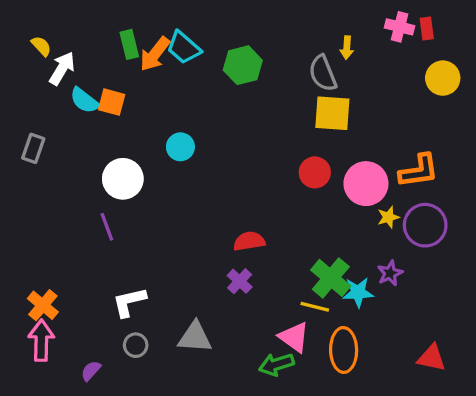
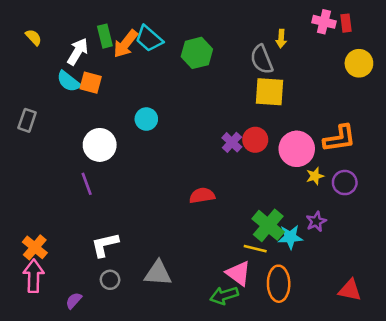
white arrow: (62, 68) -> (78, 52), moved
purple circle: (425, 225) -> (345, 183), size x0.7
purple cross: (240, 281) -> (232, 142), moved

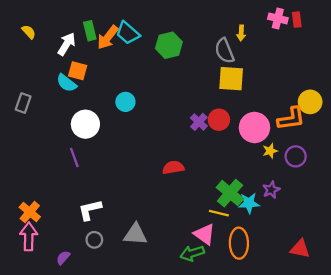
yellow circle: (359, 63) -> (310, 102), moved
cyan semicircle: (69, 81) -> (67, 83), moved

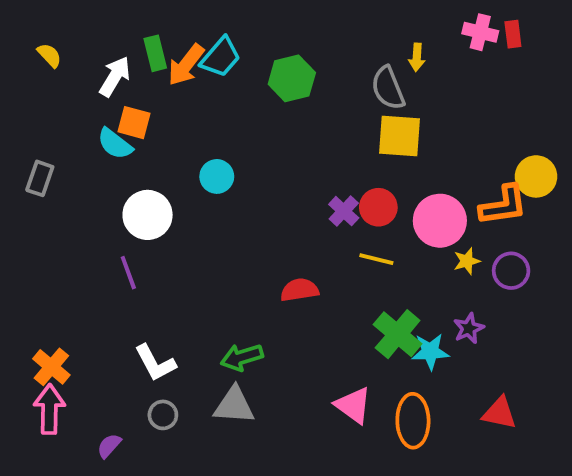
cyan trapezoid: (128, 33) -> (221, 57), turned -90
white L-shape: (90, 210) -> (155, 363), turned -105
yellow line: (219, 213) -> (376, 259), moved
red triangle: (300, 249) -> (499, 413), moved
green arrow: (192, 253) -> (242, 357), moved

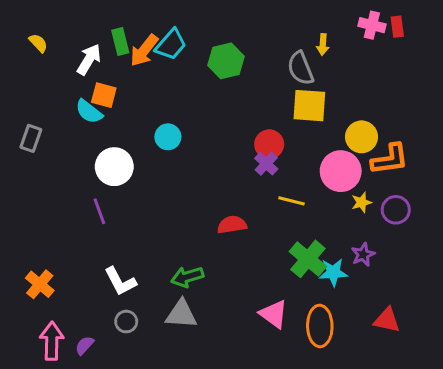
yellow circle: (536, 176) -> (362, 137), moved
red circle: (378, 207) -> (269, 144), moved
pink arrow: (49, 409) -> (52, 341), moved

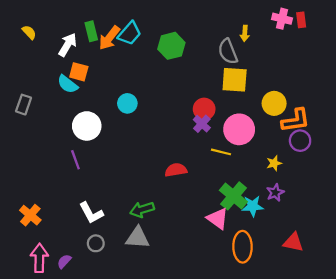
pink circle: (341, 171) -> (239, 129), moved
yellow star: (362, 202) -> (274, 163), moved
purple circle: (396, 210) -> (300, 141), moved
pink triangle: (274, 314) -> (218, 219), moved

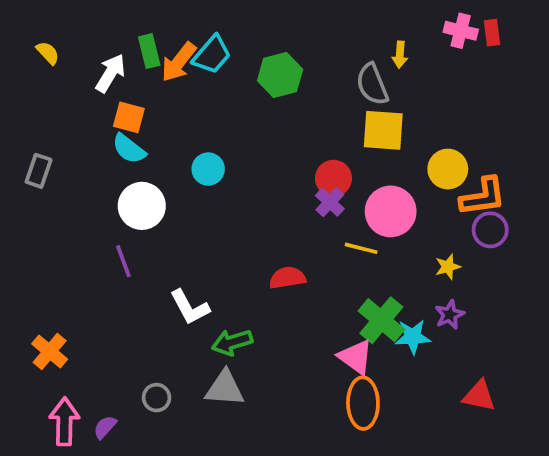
cyan semicircle: (68, 84) -> (129, 149), moved
white L-shape: (91, 213) -> (190, 307), moved
orange ellipse: (242, 247) -> (363, 403), moved

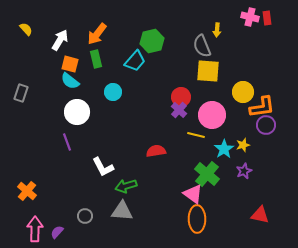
green rectangle: (149, 51) -> (96, 59), moved
cyan trapezoid: (212, 55) -> (135, 61), moved
cyan star: (413, 337) -> (224, 149), moved, turned -30

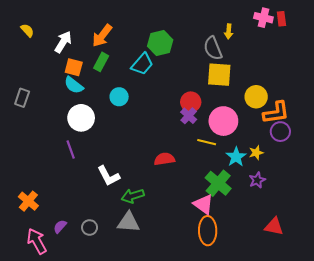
green rectangle: (96, 59) -> (101, 62), turned 42
pink arrow: (35, 229) -> (37, 241), turned -30
purple semicircle: (57, 232) -> (60, 226), moved

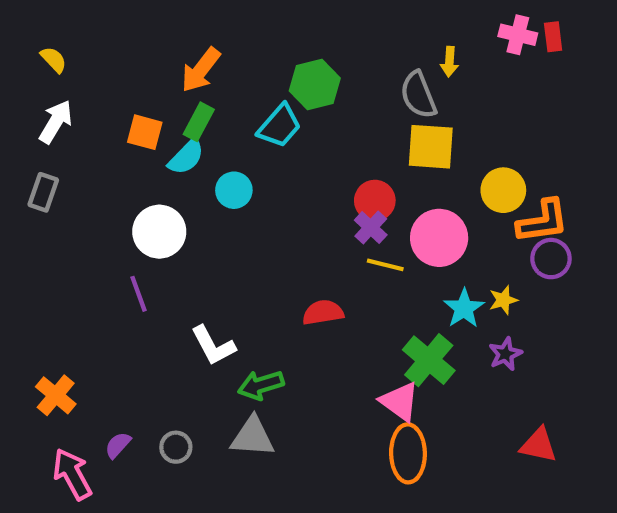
white arrow: (63, 42) -> (56, 122), moved
cyan semicircle: (74, 85) -> (186, 157), moved, turned -84
yellow line: (207, 142) -> (385, 265), moved

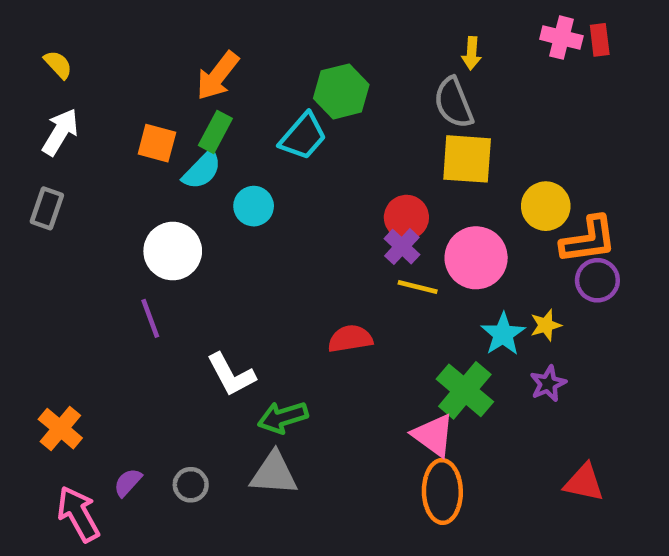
yellow arrow: (449, 62) -> (472, 53), moved

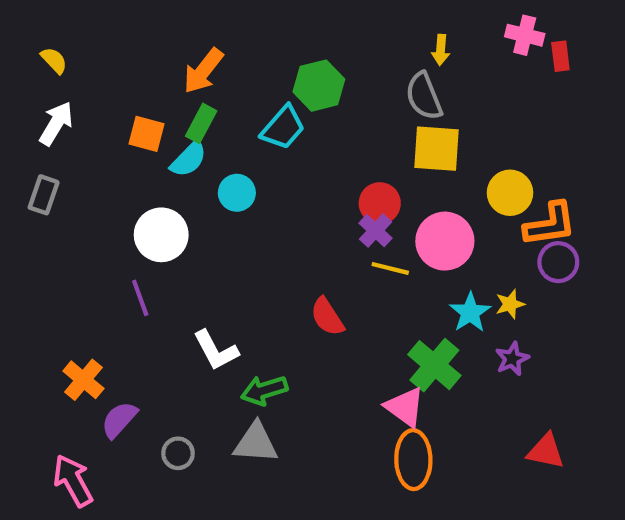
red rectangle: (600, 40) -> (560, 56), moved
red semicircle: (350, 339) -> (327, 317), turned -114
orange cross: (60, 429) -> (83, 380), moved
purple semicircle: (128, 482) -> (119, 420), moved, size x1.4

